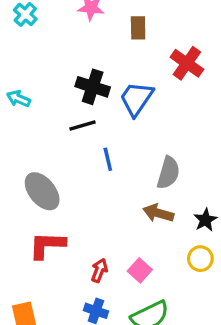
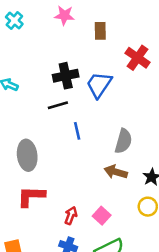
black cross: (93, 87) -> (66, 76), turned -30
gray ellipse: (42, 191) -> (27, 155), turned 32

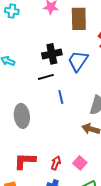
cyan cross: (14, 21) -> (12, 11), turned -32
brown rectangle: (100, 31) -> (79, 19), size x1.6
red L-shape: (31, 196) -> (25, 161), moved

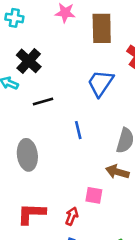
black cross: (52, 54) -> (29, 61), moved, turned -36
black line: (46, 77) -> (43, 101), moved
pink square: (80, 163) -> (94, 195), moved, turned -32

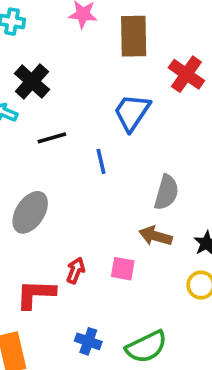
blue line: (78, 130) -> (101, 161), moved
gray ellipse: (27, 155) -> (30, 212), turned 40
red arrow: (72, 216) -> (76, 270), moved

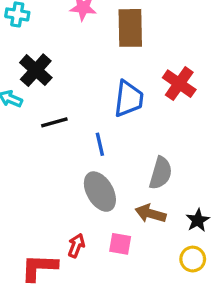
red cross: (186, 74) -> (179, 84), moved
blue trapezoid: (132, 112) -> (129, 99), turned 153
gray ellipse: (30, 212) -> (100, 192), moved, turned -63

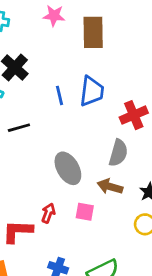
red cross: (179, 84) -> (134, 115), moved, turned 32
black line: (54, 122) -> (19, 128), moved
blue line: (100, 144) -> (60, 95), moved

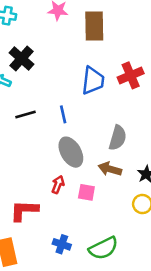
blue line: (60, 95) -> (63, 114), moved
red cross: (134, 115) -> (131, 75), moved
red arrow: (48, 213) -> (58, 185), moved

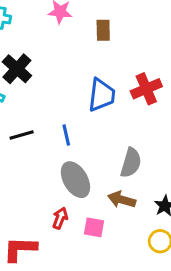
brown rectangle: (94, 26) -> (103, 30), size x0.6

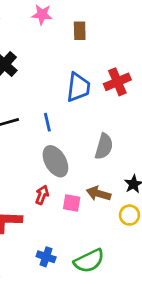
brown arrow: (122, 200) -> (99, 194), moved

